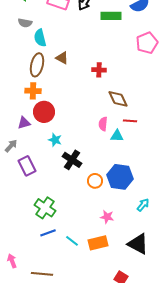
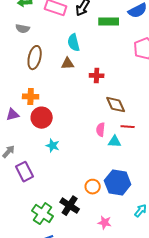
cyan semicircle: (40, 38) -> (74, 43), moved
brown triangle: (62, 58) -> (68, 64), moved, turned -32
brown ellipse: (37, 65) -> (35, 58), moved
purple triangle: (24, 123) -> (13, 115), moved
black cross: (72, 160) -> (70, 206), moved

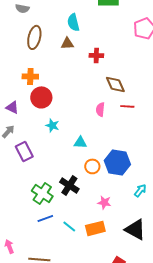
purple triangle: (13, 115) -> (12, 107), moved, turned 40
cyan triangle: (115, 142) -> (80, 142), moved

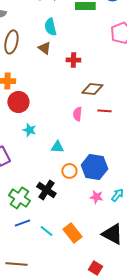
brown triangle: (67, 43) -> (44, 48), turned 40
brown diamond: (115, 84) -> (92, 89), turned -60
pink star: (104, 202) -> (96, 197), moved
orange rectangle: (95, 228) -> (72, 233), turned 66

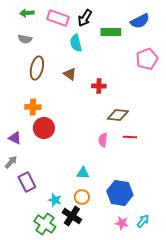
cyan semicircle: (50, 27) -> (76, 43), moved
cyan star: (29, 130) -> (55, 200), moved
orange circle: (69, 171) -> (82, 197), moved

